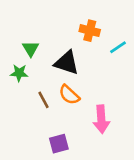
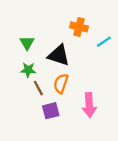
green star: (19, 73) -> (28, 70), moved
orange semicircle: (69, 95) -> (61, 84), turned 66
purple square: (59, 144) -> (51, 111), moved

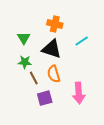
orange cross: (79, 27) -> (55, 24), moved
cyan line: (104, 42) -> (82, 41), moved
orange semicircle: (61, 84) -> (54, 74), turned -36

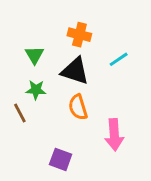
brown line: (34, 78) -> (20, 113), moved
purple square: (45, 98) -> (61, 159), moved, turned 35

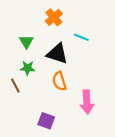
orange cross: (79, 35) -> (54, 17), moved, turned 35
cyan line: (119, 59) -> (81, 37), moved, turned 56

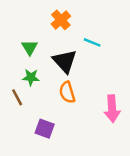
black triangle: (57, 54) -> (65, 61), turned 30
pink arrow: (87, 102) -> (112, 109), moved
purple square: (46, 121) -> (45, 129), moved

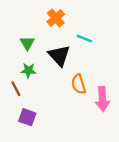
orange semicircle: (67, 92) -> (79, 84), moved
purple square: (45, 129) -> (27, 117), moved

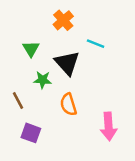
green star: (28, 70) -> (43, 80), moved
orange semicircle: (79, 84) -> (68, 104), moved
pink arrow: (103, 99) -> (109, 126), moved

